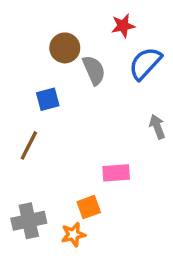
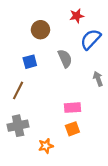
gray semicircle: (94, 70) -> (65, 58), moved
orange square: (89, 207) -> (72, 129), moved
gray cross: (29, 221) -> (18, 126), moved

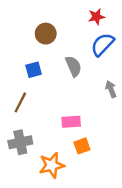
red star: (77, 16) -> (96, 17), moved
pink rectangle: (72, 108) -> (71, 122), moved
orange star: (46, 146) -> (52, 165), size x1.5

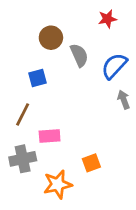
blue semicircle: (102, 44) -> (114, 66), moved
gray semicircle: (73, 66) -> (79, 55), moved
pink rectangle: (71, 122) -> (50, 136), moved

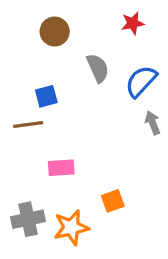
brown circle: (51, 38) -> (55, 31), moved
brown line: (23, 114) -> (28, 125), moved, turned 55
gray cross: (23, 159) -> (28, 219), moved

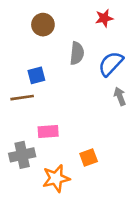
gray semicircle: (98, 68) -> (77, 53), turned 30
gray cross: (28, 219) -> (22, 155), moved

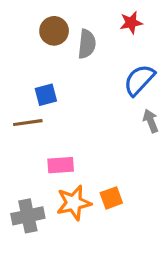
gray semicircle: (77, 53) -> (87, 44), moved
gray cross: (22, 155) -> (28, 216), moved
orange star: (56, 178) -> (74, 203), moved

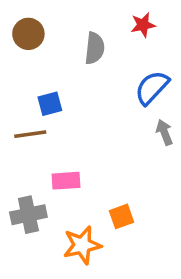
brown circle: (54, 31) -> (28, 34), moved
orange star: (74, 203) -> (82, 245), moved
gray cross: (28, 216) -> (28, 215), moved

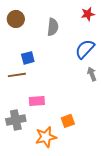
red star: (143, 25) -> (88, 14), moved

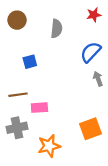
brown line: (17, 75) -> (18, 95), moved
orange square: (68, 121) -> (91, 129), moved, size x1.5

